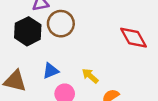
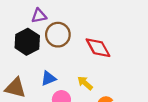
red diamond: (133, 38) -> (98, 48), moved

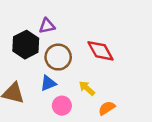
purple triangle: (39, 16) -> (47, 26), moved
brown circle: (58, 35) -> (58, 57), moved

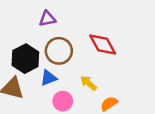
black hexagon: (26, 45) -> (25, 59), moved

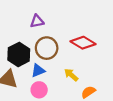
red diamond: (103, 44) -> (83, 43), turned -30
pink circle: (63, 101) -> (39, 90), moved

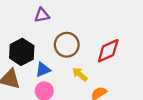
red diamond: (83, 43) -> (108, 51), moved, turned -55
brown circle: (47, 48) -> (67, 45), moved

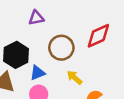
red diamond: (108, 51) -> (98, 36), moved

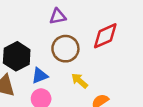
purple triangle: (36, 18) -> (58, 17), moved

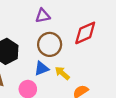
blue triangle: (40, 76) -> (42, 68), moved

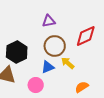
yellow arrow: (62, 73) -> (68, 63), moved

